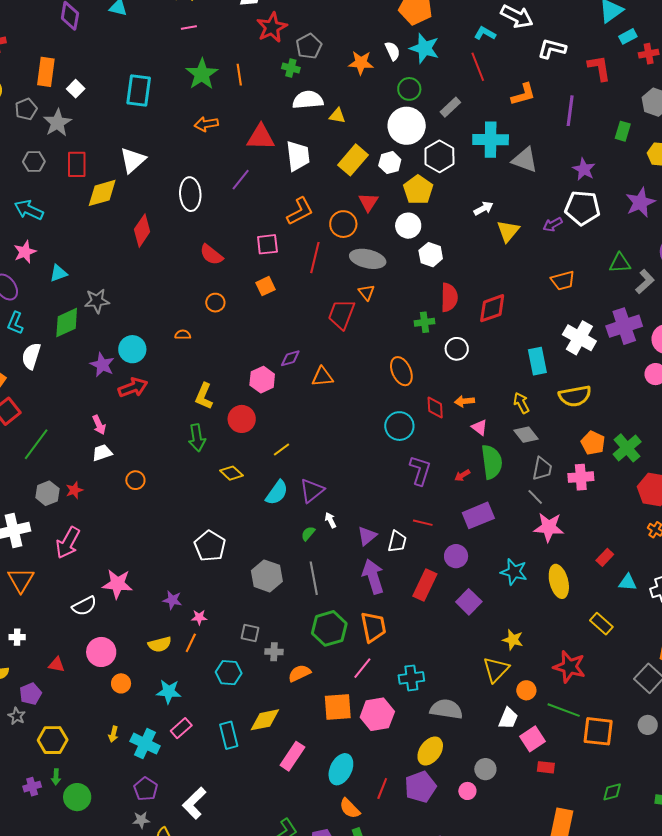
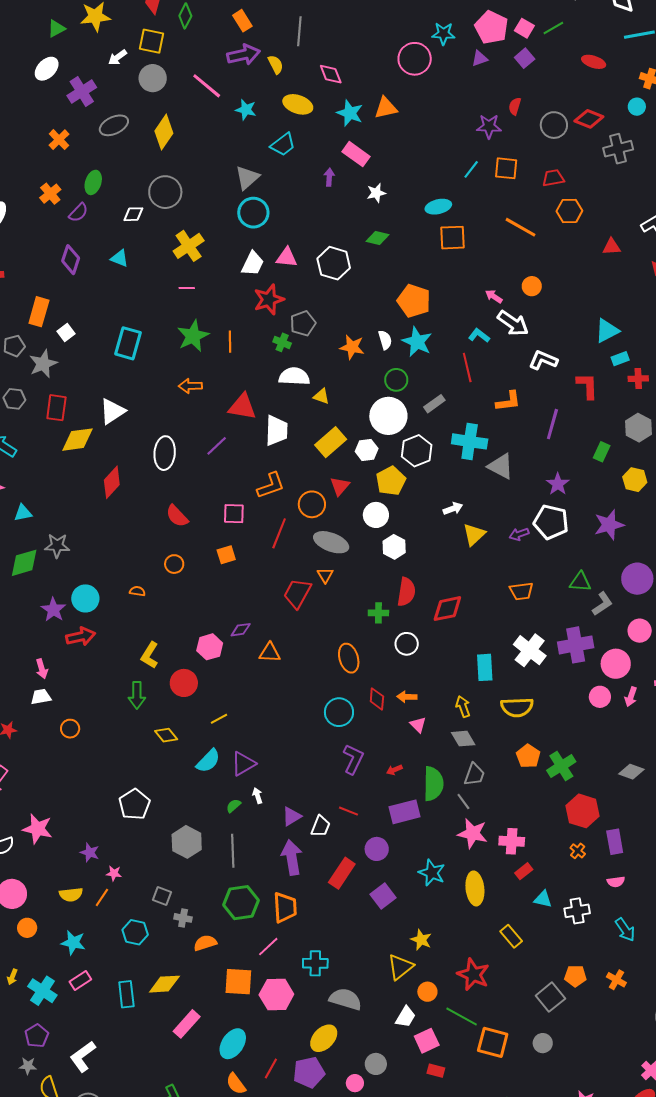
green semicircle: (492, 462) -> (433, 784), moved
pink cross: (581, 477) -> (512, 841), moved

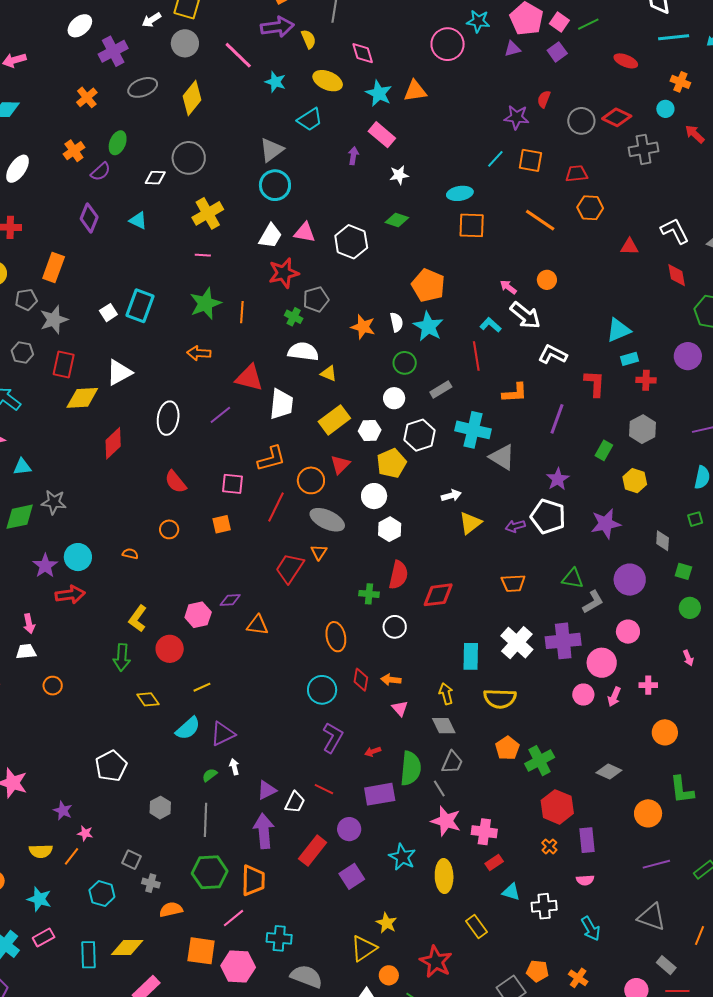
white square: (66, 333) -> (108, 313), moved
white circle: (388, 416) -> (394, 398), size x0.6
gray hexagon: (187, 842) -> (160, 808), size x0.7

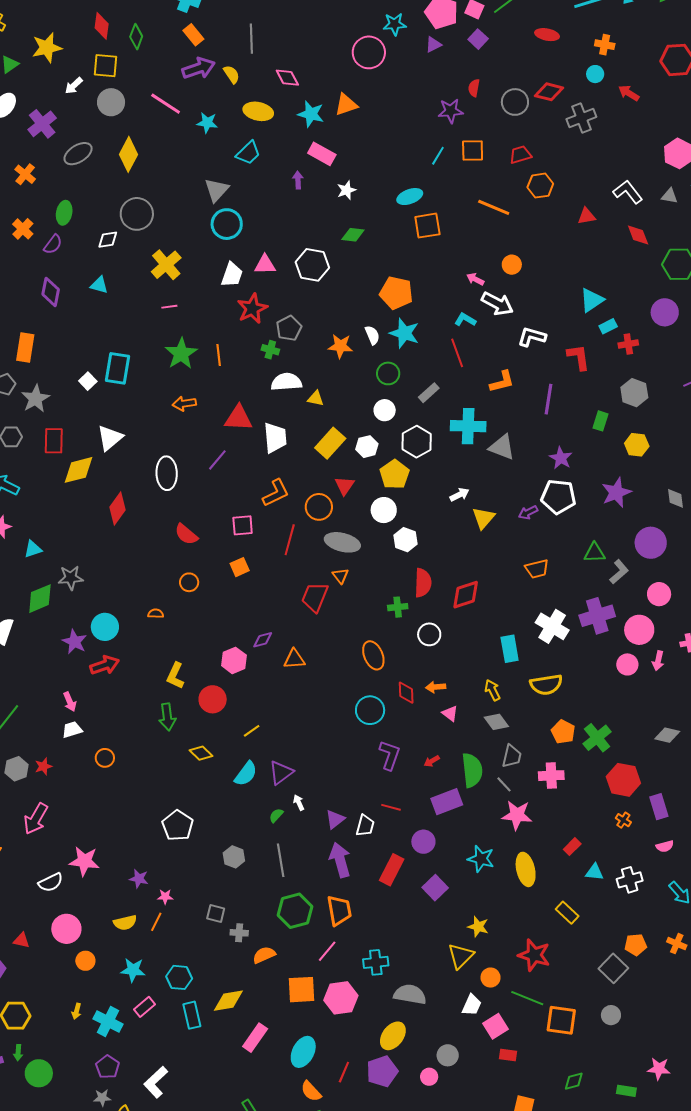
pink cross: (484, 832) -> (551, 776), moved
cyan hexagon: (102, 894) -> (179, 977), moved

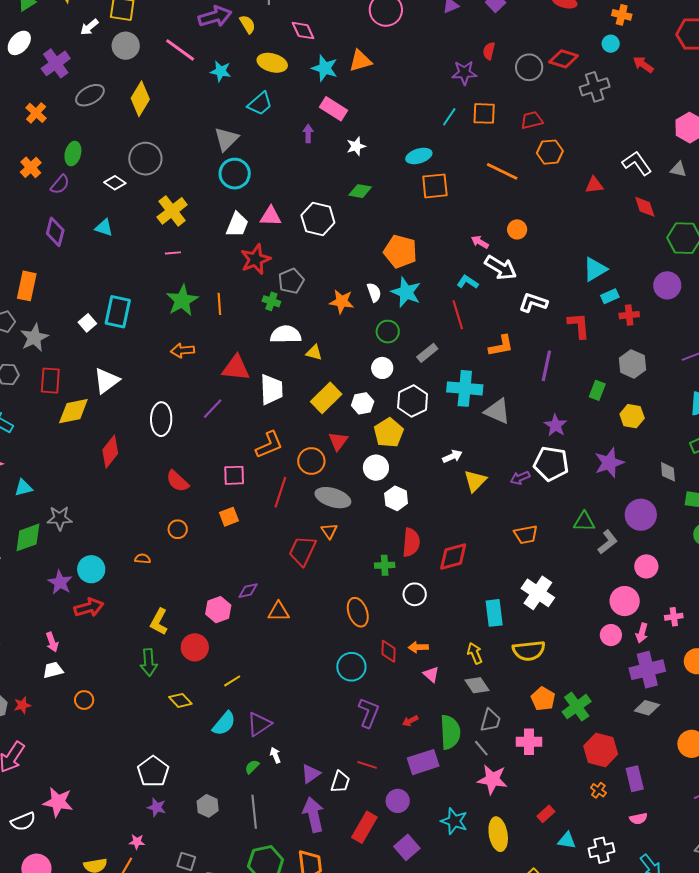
white diamond: (108, 240) -> (115, 183), turned 40
purple cross: (597, 616) -> (647, 670), moved
purple star: (139, 879) -> (157, 807), moved

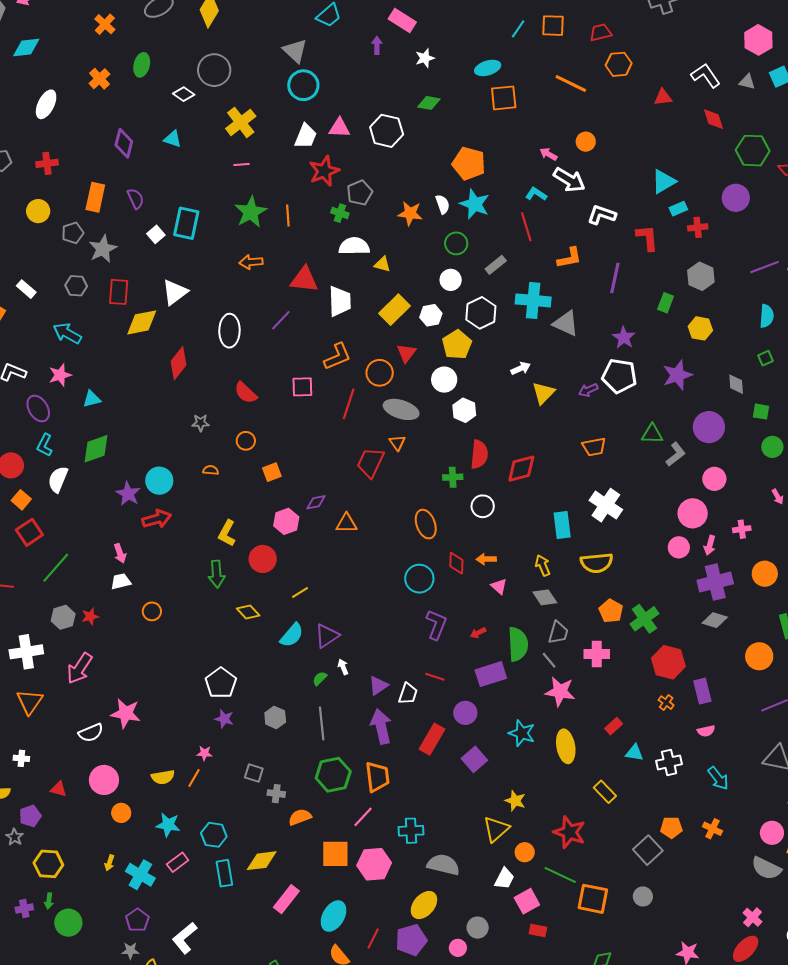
gray triangle: (226, 139) -> (295, 51), turned -32
purple semicircle: (60, 184) -> (136, 199), moved, turned -65
orange square: (229, 517) -> (272, 472), moved
gray star: (60, 518) -> (201, 423), moved, size x0.7

